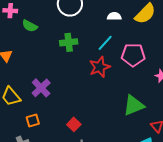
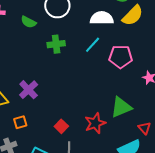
white semicircle: (114, 16) -> (102, 18), size x1.6
green semicircle: (30, 26) -> (29, 22), moved
red star: (100, 67) -> (95, 123), moved

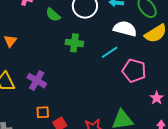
purple cross: (29, 90) -> (37, 81), turned -30
orange square: (20, 122) -> (43, 112), moved

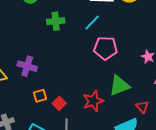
pink pentagon: (134, 71) -> (105, 48), moved

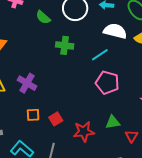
green triangle: (119, 86) -> (113, 122), size x0.7
red square: (59, 103) -> (56, 119), moved
red triangle: (142, 107) -> (132, 136), moved

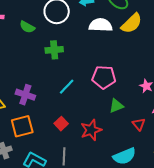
cyan line: (100, 55) -> (67, 87), moved
orange square: (33, 115) -> (22, 126), moved, size x1.6
green triangle: (113, 122) -> (116, 106), moved

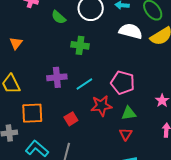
purple cross: (25, 95) -> (57, 77), moved, turned -36
red triangle: (139, 124) -> (126, 134), moved
red star: (91, 130) -> (101, 106), moved

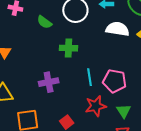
cyan line: (84, 84) -> (90, 77), moved, turned -60
green triangle: (129, 113) -> (124, 111), turned -49

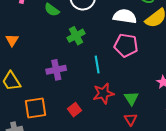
green cross: (69, 48) -> (76, 36), turned -30
pink pentagon: (115, 81) -> (126, 45), moved

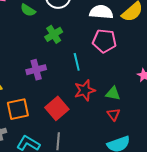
green triangle: (131, 98) -> (113, 93), turned -42
red square: (74, 110) -> (57, 108), size x1.6

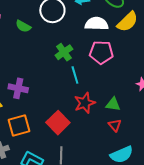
green cross: (54, 34) -> (64, 52), moved
purple cross: (36, 70) -> (18, 88), moved, turned 30

